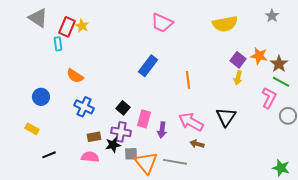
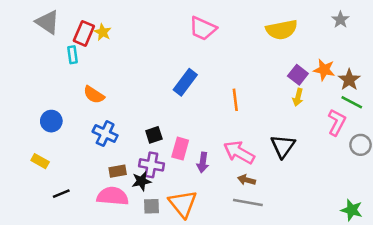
black square: (123, 108) -> (154, 135), turned 32
gray square: (131, 154) -> (151, 206), moved
pink semicircle: (90, 157) -> (113, 196), size x1.4
gray line: (175, 162) -> (248, 202), moved

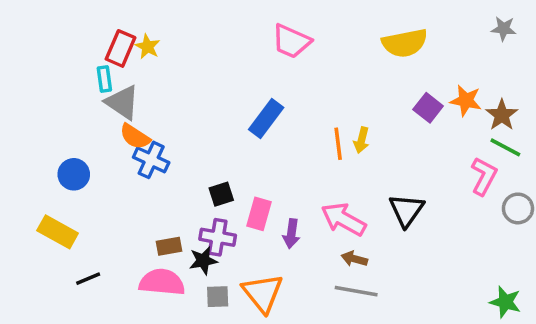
gray star: (340, 20) -> (504, 29), moved, turned -30
gray triangle: (48, 22) -> (122, 102), moved
yellow arrow: (298, 97) -> (362, 140), moved
blue cross: (105, 134) -> (151, 160), moved
yellow rectangle: (40, 161) -> (58, 232), size x1.5

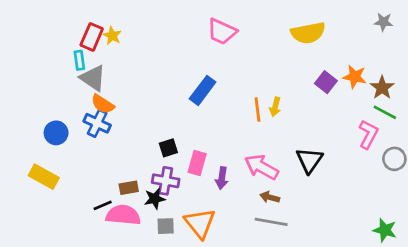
blue cross: (151, 160) -> (97, 123), moved
black line: (88, 279) -> (103, 205), moved

